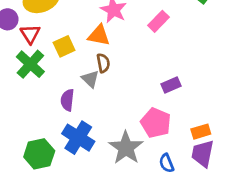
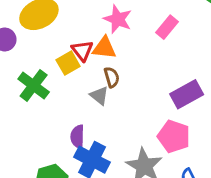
red triangle: (30, 34) -> (82, 51), moved
purple rectangle: (171, 85) -> (187, 94), size x1.5
purple semicircle: (67, 100) -> (78, 137), moved

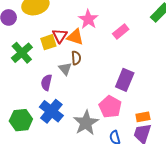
purple rectangle: (187, 94) -> (125, 80), turned -50
purple semicircle: (78, 137) -> (46, 82), moved

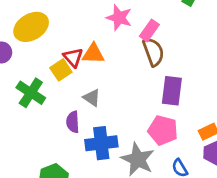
pink star: (88, 19) -> (119, 18), moved
brown semicircle: (76, 58) -> (153, 52), moved, size x1.5
blue cross: (51, 111) -> (101, 143), moved, turned -30

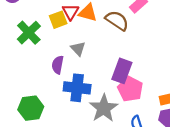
brown semicircle: (153, 52) -> (117, 21), moved, turned -50
purple rectangle: (172, 91) -> (122, 71), moved

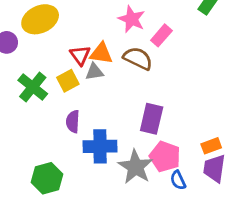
yellow square: (58, 20) -> (68, 81), moved
gray triangle: (78, 49) -> (94, 72), moved, turned -49
pink pentagon: (130, 89) -> (165, 157), moved

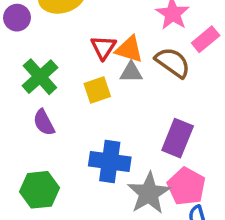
gray triangle: (94, 72) -> (131, 72), moved
yellow square: (68, 81) -> (97, 90), moved
purple semicircle: (73, 122) -> (44, 123), moved, turned -40

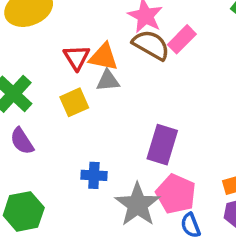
brown semicircle: (173, 62) -> (151, 45), moved
blue cross: (110, 161) -> (94, 175), size x0.6

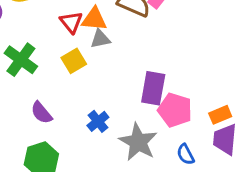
purple semicircle: (22, 141) -> (41, 113), moved
blue cross: (94, 175) -> (98, 121), turned -35
pink pentagon: (176, 194) -> (175, 110), moved

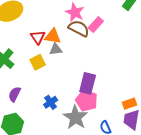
pink pentagon: (175, 110) -> (87, 100), moved
purple semicircle: (41, 113) -> (15, 94), turned 63

